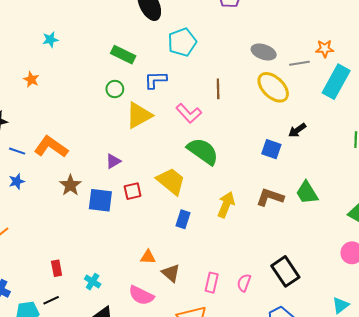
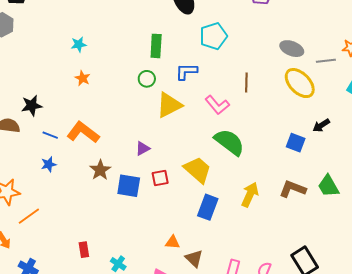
cyan star: (50, 40) -> (79, 44), moved
green rectangle: (123, 55) -> (156, 46), turned 65
orange star: (31, 79) -> (83, 78), moved
blue rectangle: (183, 219) -> (208, 207), size x1.4

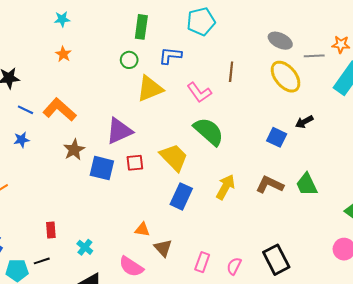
purple triangle: (143, 148) -> (119, 131), size x1.8

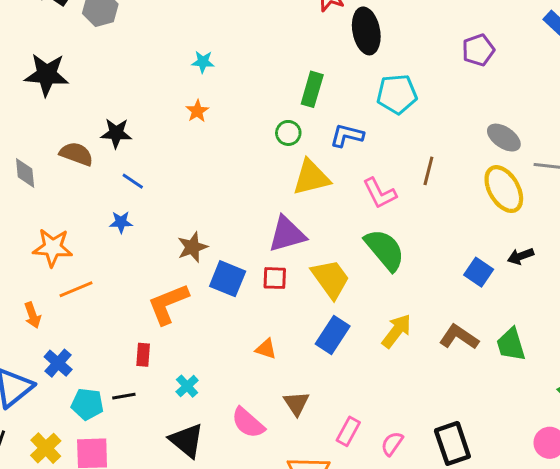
orange L-shape: (59, 110) -> (168, 304), moved, turned -72
purple triangle: (119, 131) -> (287, 234), moved
orange triangle: (142, 230) -> (266, 349), moved

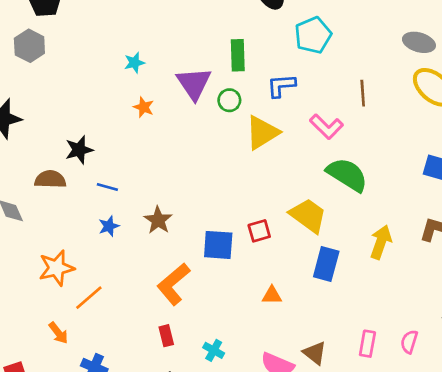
purple triangle: (287, 234) -> (194, 83), moved, turned -30
brown star: (192, 247) -> (158, 220), moved
brown triangle: (296, 403) -> (315, 353), moved

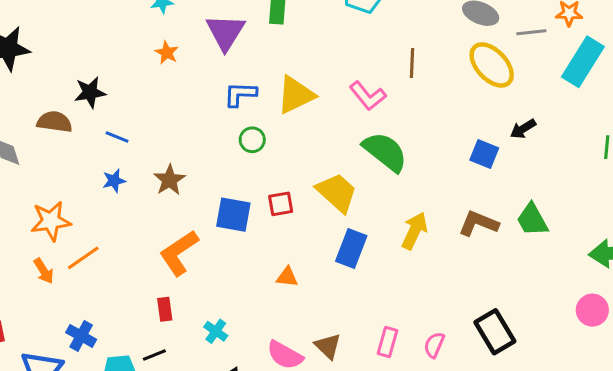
blue L-shape: (281, 86) -> (240, 94), moved
green circle: (229, 100) -> (252, 140), moved
orange arrow: (58, 333) -> (44, 271), moved

